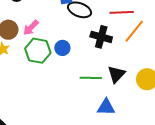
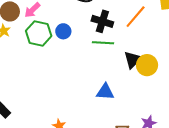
black triangle: (116, 74) -> (133, 60), moved
green line: (91, 78) -> (103, 43), moved

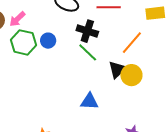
orange line: (136, 17) -> (132, 43), moved
green line: (103, 43) -> (88, 52), turned 40

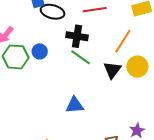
yellow circle: (131, 75) -> (137, 67), moved
blue triangle: (89, 101) -> (75, 105), moved

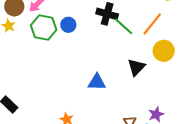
green line: (81, 57) -> (124, 26), moved
black triangle: (112, 70) -> (136, 67), moved

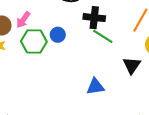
green line: (124, 26) -> (103, 36), moved

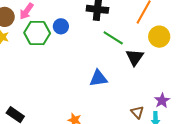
green line: (103, 36) -> (113, 38), moved

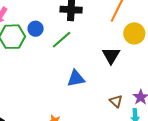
green line: (113, 38) -> (62, 40), moved, turned -70
brown triangle: (137, 112) -> (116, 101), moved

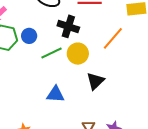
yellow circle: (134, 33) -> (78, 54), moved

